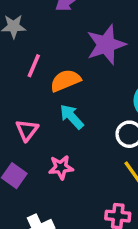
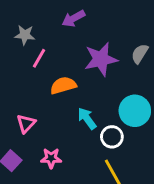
pink line: (34, 66) -> (39, 58), moved
cyan arrow: (72, 117) -> (87, 118), moved

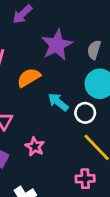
gray semicircle: (140, 54) -> (94, 50), moved
pink star: (51, 158) -> (35, 147), turned -30

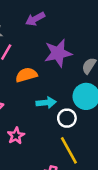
cyan arrow: (58, 102) -> (46, 103), turned 120

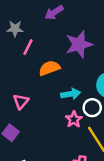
pink star: (16, 136) -> (74, 119), moved

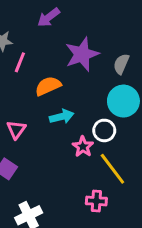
cyan arrow: (71, 94) -> (62, 117), moved

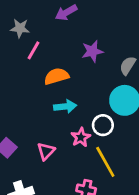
purple star: (82, 54) -> (92, 51), size x0.7
pink triangle: (16, 130) -> (46, 151), moved

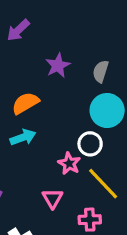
cyan arrow: (65, 106) -> (23, 137), moved
pink triangle: (46, 151) -> (52, 198), moved

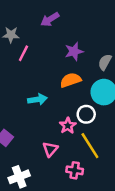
orange semicircle: (25, 103) -> (71, 80), moved

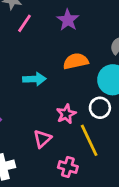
purple star: (74, 51) -> (68, 20), moved, turned -30
white circle: (86, 114) -> (100, 108), moved

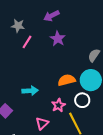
orange semicircle: (76, 61) -> (67, 80), moved
cyan arrow: (34, 79) -> (30, 91), moved

